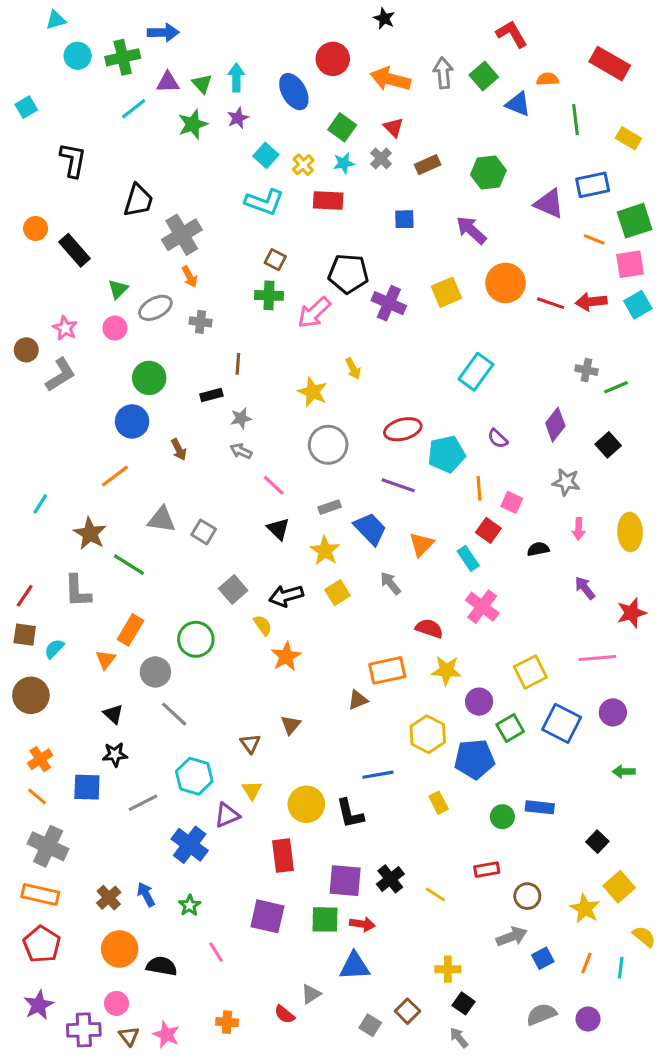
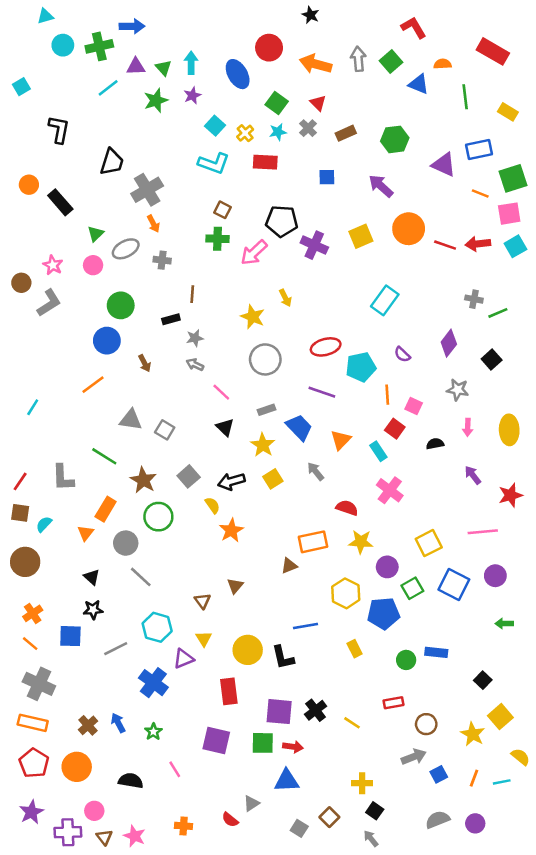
brown star: (90, 533) -> (143, 480), moved
orange circle: (120, 949) -> (77, 767), moved
cyan line: (621, 968) -> (502, 782), turned 72

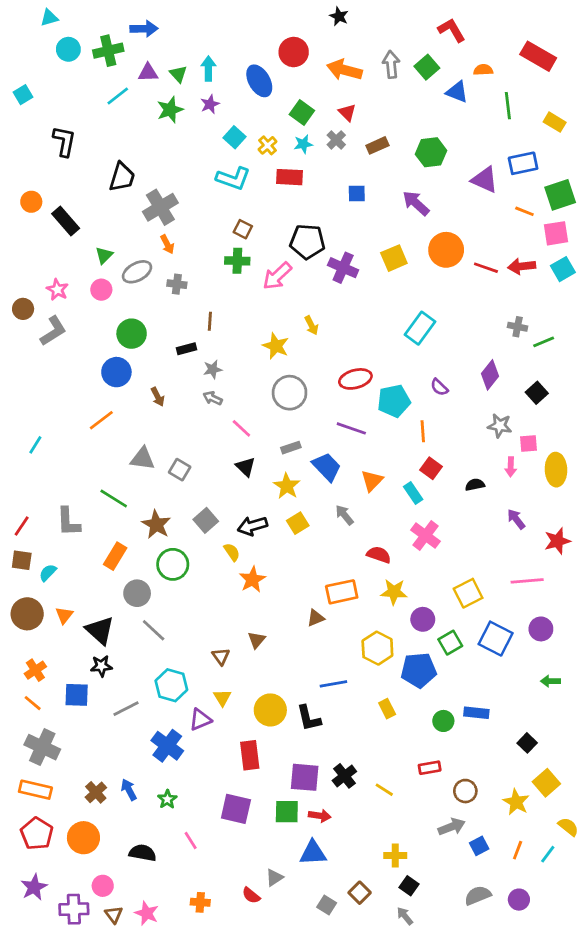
pink square: (414, 406) -> (529, 443), moved, turned -30
orange triangle: (85, 533) -> (64, 615), moved
black triangle: (92, 577) -> (100, 630), size x1.6
cyan line: (502, 782) -> (548, 854), turned -42

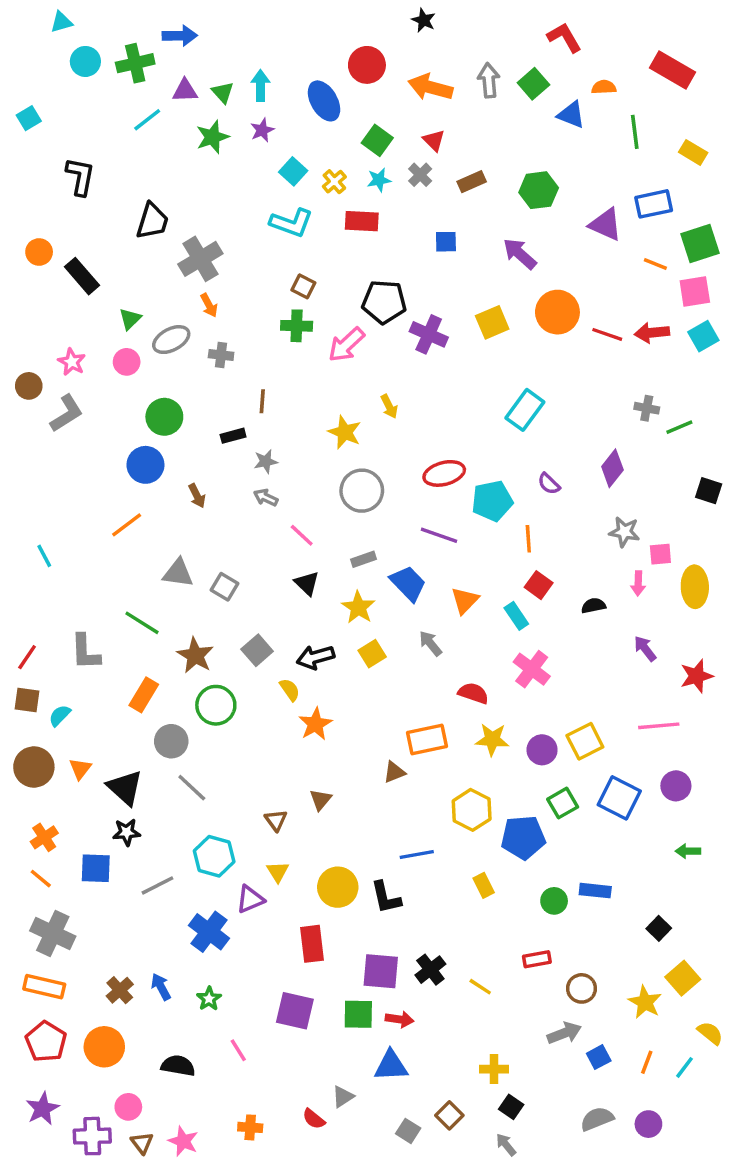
black square: (537, 393) -> (709, 491), moved, turned -30
cyan line: (35, 445) -> (44, 556), turned -60
purple circle: (423, 619) -> (542, 750), moved

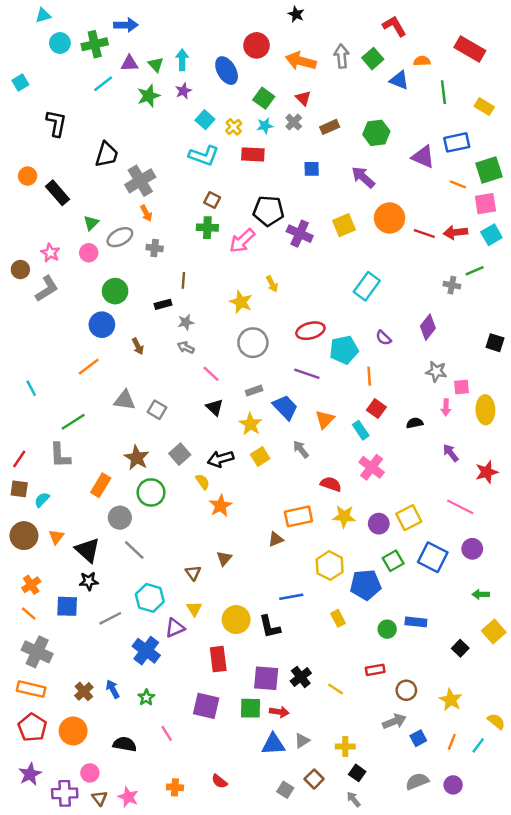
green line: (679, 427) -> (475, 271), moved
green line: (142, 623) -> (73, 422), moved, turned -65
pink line: (659, 726) -> (460, 507), turned 32
yellow square: (683, 978) -> (494, 632), moved
gray triangle: (343, 1097) -> (302, 741), moved

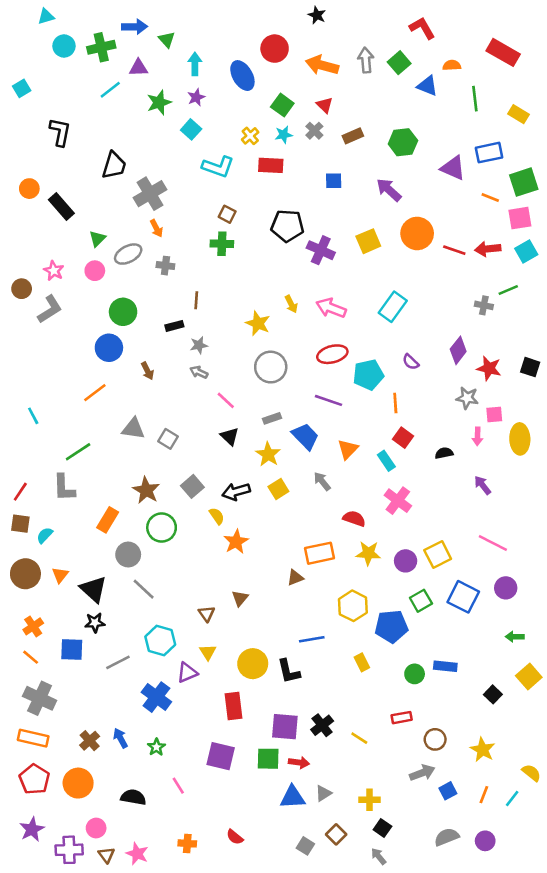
green triangle: (156, 65) -> (167, 40), moved
cyan square: (205, 120) -> (191, 129), moved
pink arrow: (242, 241) -> (331, 308), moved, turned 64
red star: (487, 472) -> (489, 368), moved, turned 30

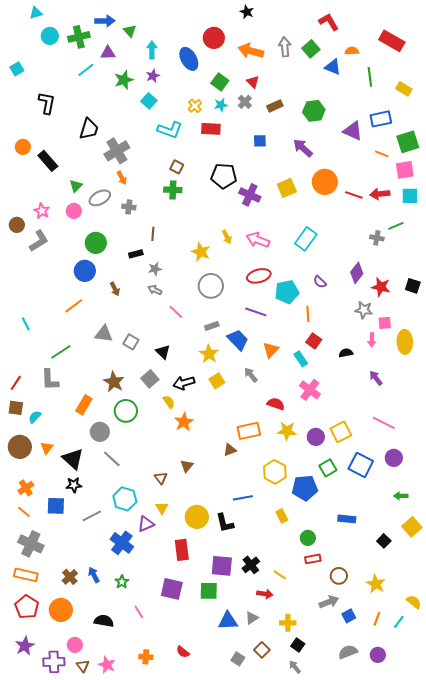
cyan square: (526, 251) -> (410, 196), turned 30
black triangle: (230, 436) -> (163, 352), moved
green circle: (415, 674) -> (308, 538), moved
red arrow: (299, 763) -> (265, 594), moved

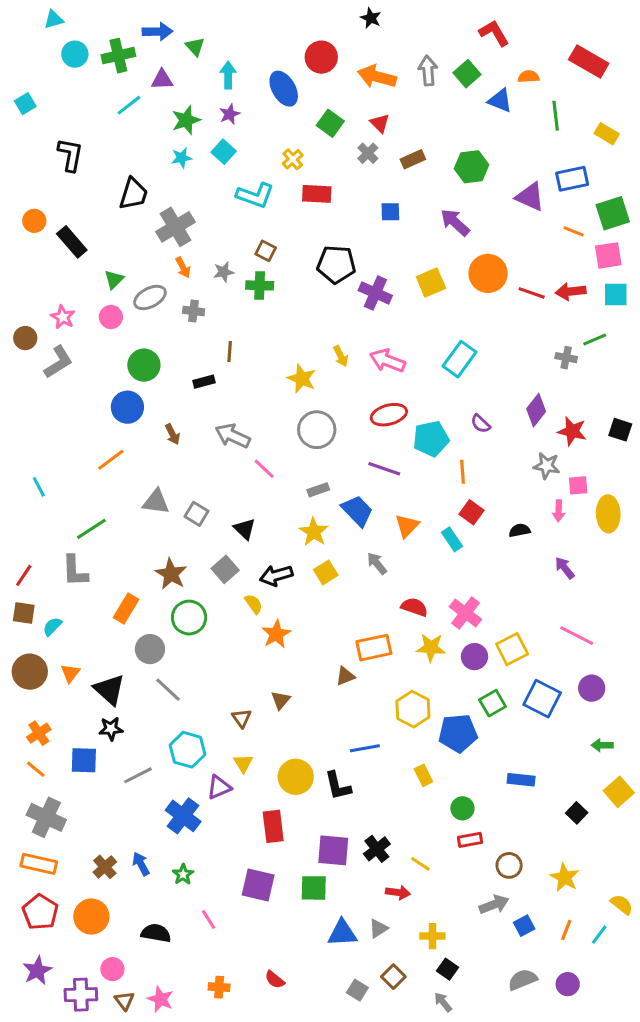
cyan star: (221, 105) -> (182, 158), moved
gray star: (155, 269) -> (224, 272), moved
gray arrow: (155, 290) -> (233, 436), size x1.6
pink cross: (310, 390) -> (465, 613), moved

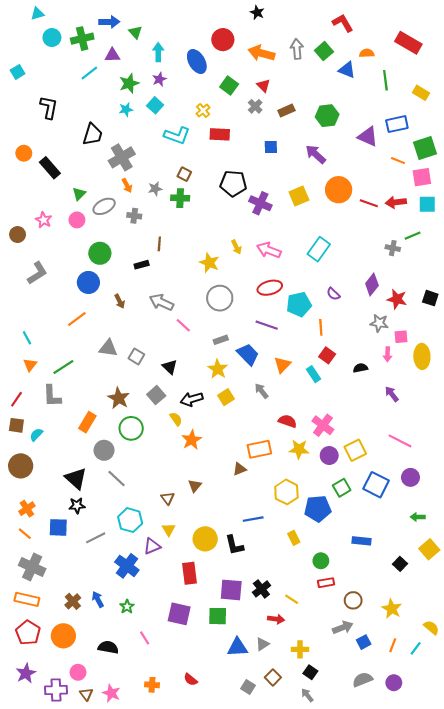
gray L-shape: (58, 362) -> (37, 273), moved
orange triangle: (70, 673) -> (30, 365), moved

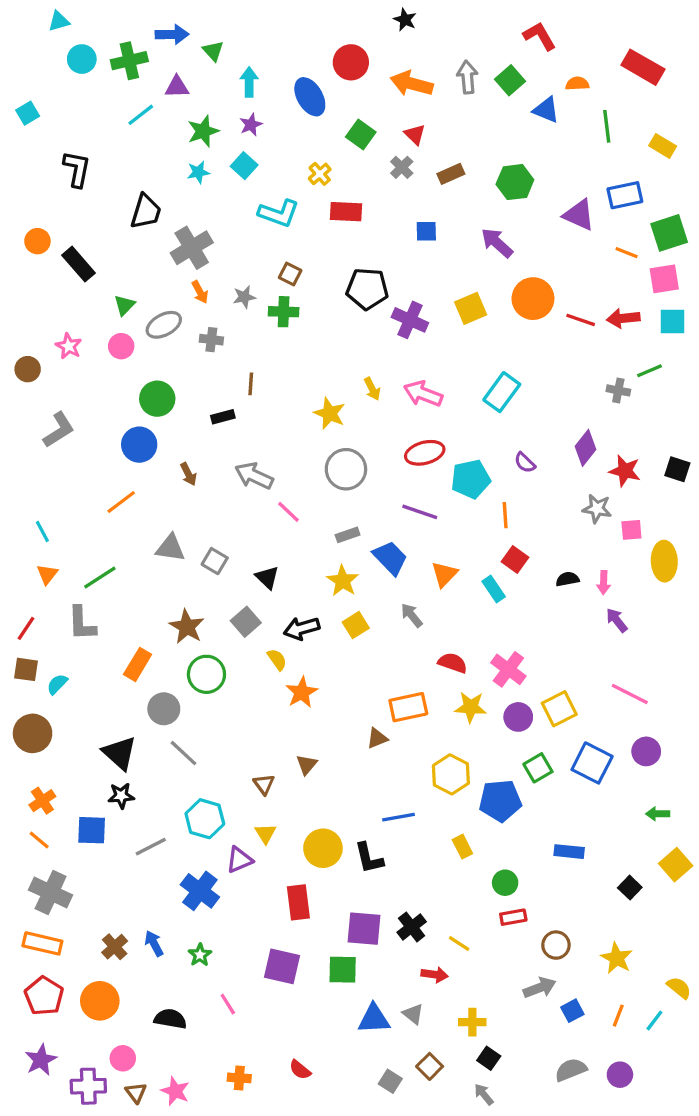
pink arrow: (388, 354) -> (604, 582), moved
gray triangle: (262, 644) -> (413, 1014), turned -48

